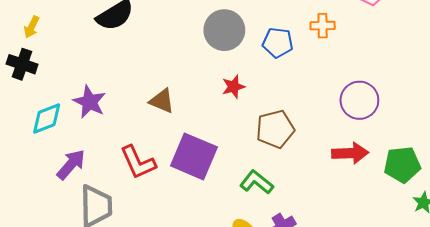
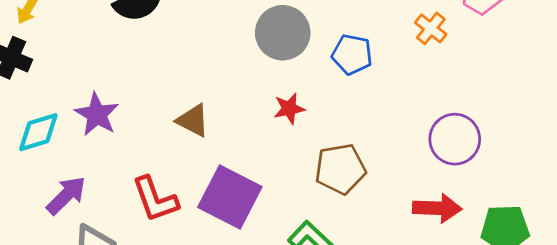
orange cross: (323, 26) -> (431, 28), moved, turned 35

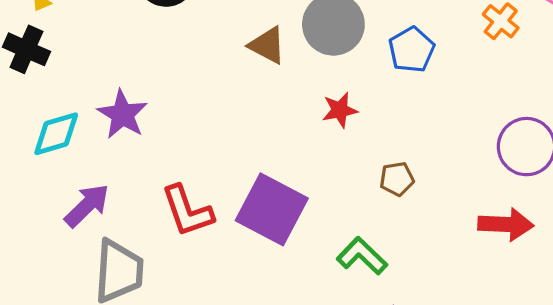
blue pentagon: (352, 54) -> (412, 50), turned 30
brown triangle: (193, 120) -> (267, 45), moved
brown pentagon: (340, 169) -> (397, 179), size x0.6

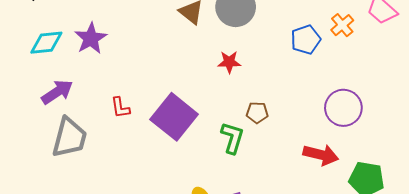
blue pentagon: (412, 50) -> (306, 40), moved
red L-shape: (187, 211) -> (120, 108), size x0.6
green L-shape: (362, 256) -> (232, 138), moved, turned 52

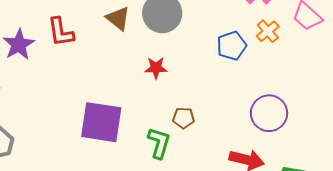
red L-shape: (120, 108) -> (61, 32), moved, size x1.4
purple square: (174, 117) -> (101, 122), turned -30

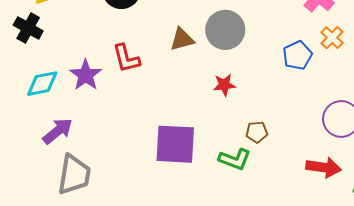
brown triangle: (118, 18) -> (182, 39), turned -48
green L-shape: (159, 143) -> (235, 159), turned 100

